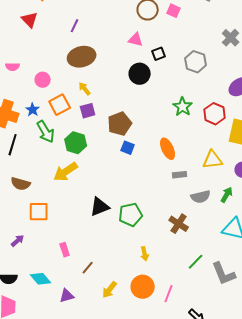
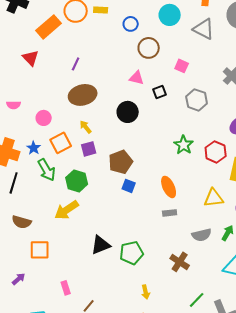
pink square: (174, 11) -> (182, 66), moved
black circle: (140, 74) -> (128, 112), moved
gray rectangle: (180, 175) -> (170, 213), moved

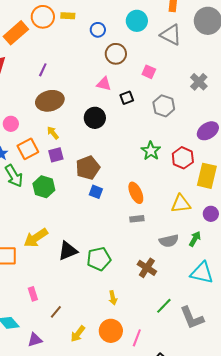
yellow arrow: (67, 210) -> (36, 238), moved

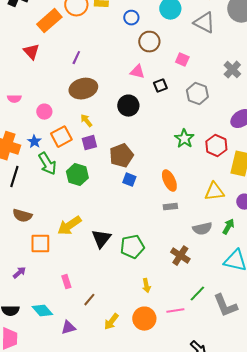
black triangle: (68, 251) -> (101, 239), turned -30
pink line: (137, 338) -> (175, 311), moved, turned 60

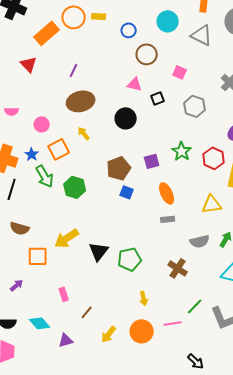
purple square: (89, 143) -> (152, 161), moved

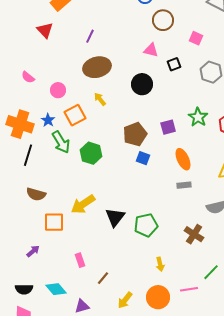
pink semicircle: (12, 111) -> (28, 77), turned 40

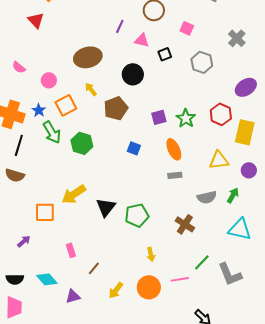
purple line: (90, 36) -> (120, 26), moved
green star: (198, 117) -> (186, 118), moved
brown pentagon: (135, 134) -> (116, 108), moved
brown semicircle: (36, 194) -> (15, 175), moved

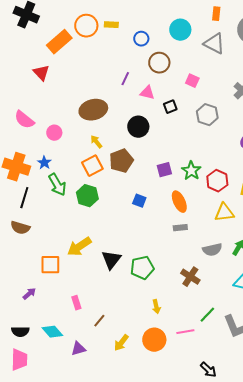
pink semicircle: (19, 67) -> (24, 120), size x1.5
orange square: (66, 105) -> (92, 166), moved
red hexagon: (221, 114) -> (217, 181), moved

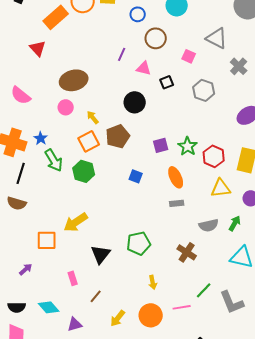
gray triangle: (214, 44) -> (217, 38), moved
brown ellipse: (93, 110) -> (74, 80), moved
pink circle: (54, 133) -> (66, 107), moved
black triangle: (111, 260) -> (101, 254), moved

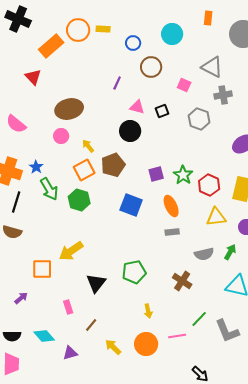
gray cross: (239, 66) -> (223, 95), moved, turned 36
pink triangle: (144, 68) -> (137, 107), moved
blue square: (136, 176) -> (131, 205), size x1.6
yellow arrow: (118, 318) -> (113, 347), turned 96

